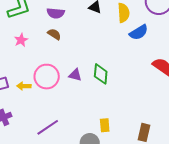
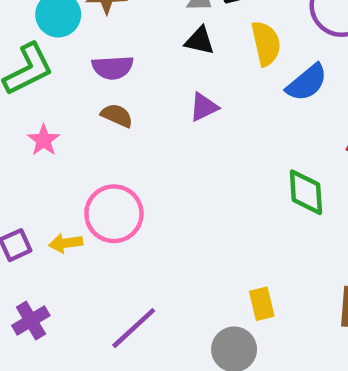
green diamond: (101, 74) -> (306, 192), moved
purple triangle: (75, 75) -> (204, 107), moved, turned -32

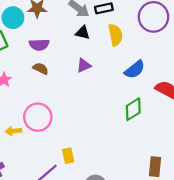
blue semicircle: (307, 83) -> (135, 70), moved
green diamond: (306, 192) -> (133, 109), turned 60
yellow rectangle: (262, 304) -> (68, 156), moved

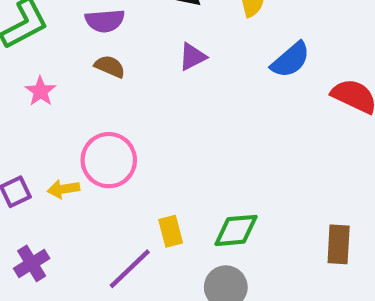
green diamond: (133, 109) -> (236, 230), moved, turned 30

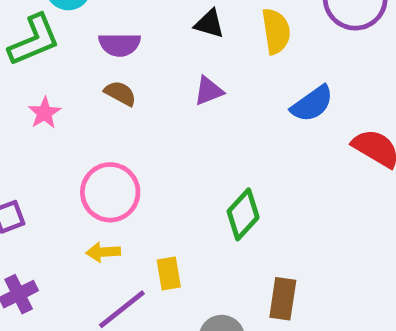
yellow arrow: (63, 189) -> (103, 252), moved
green diamond: (236, 230) -> (243, 214), moved, turned -48
brown rectangle: (339, 244) -> (283, 299), moved

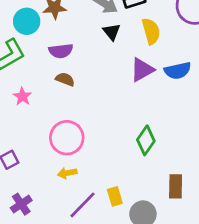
black triangle: (209, 24) -> (112, 32), turned 42
purple triangle: (209, 91) -> (142, 70), moved, size x1.4
blue semicircle: (312, 104) -> (178, 71), turned 30
yellow rectangle: (169, 273) -> (115, 196), moved

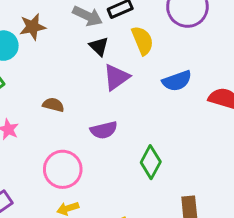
purple semicircle: (61, 51) -> (104, 130), moved
purple triangle: (142, 70) -> (116, 77), moved

